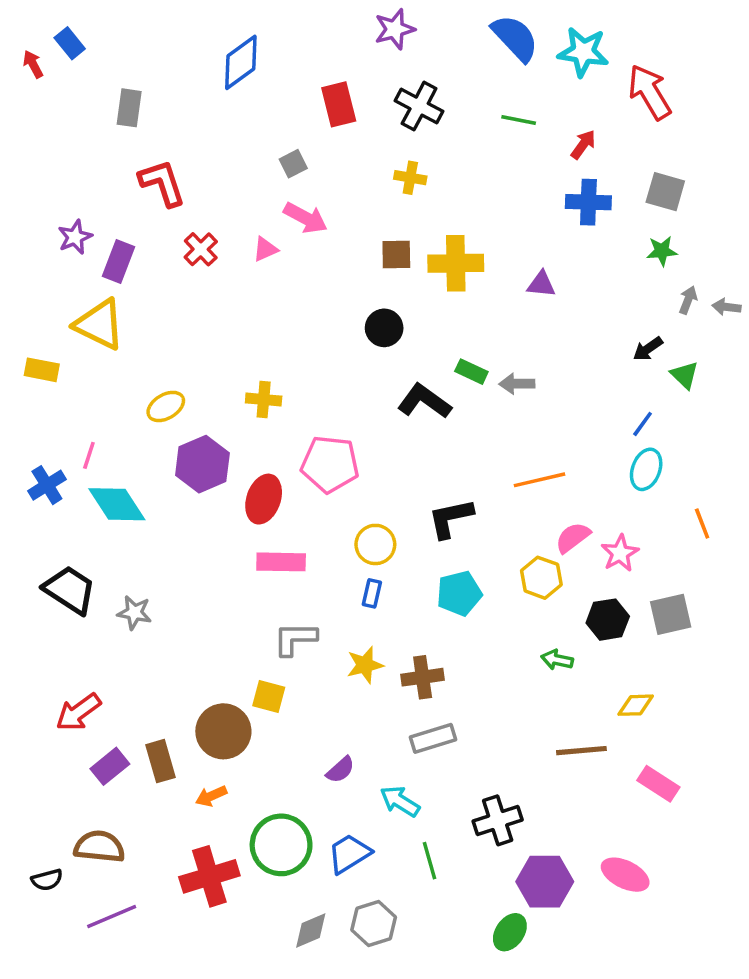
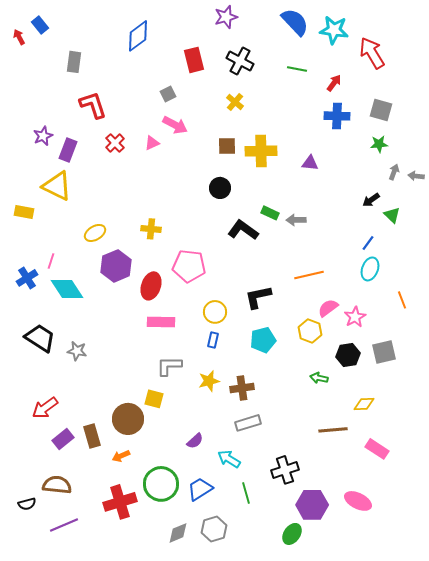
yellow cross: (410, 178) -> (235, 102), turned 30

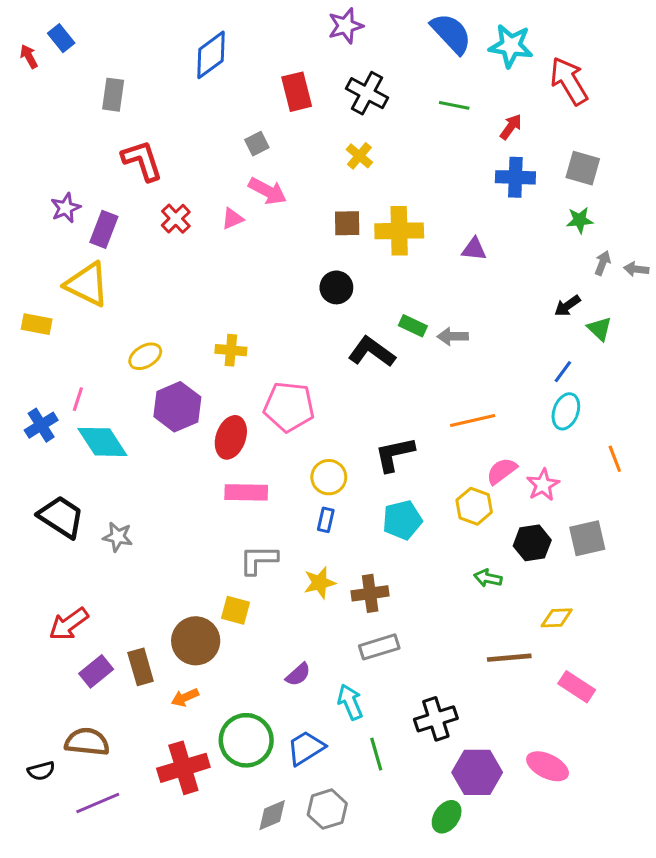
cyan arrow: (229, 459) -> (350, 702), turned 35

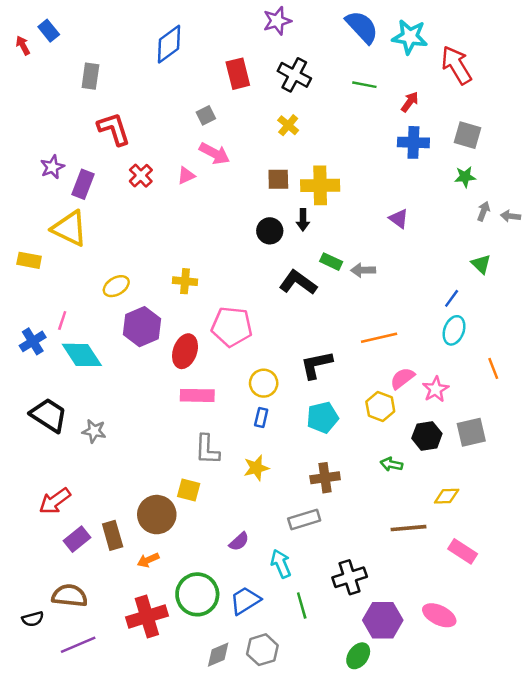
purple triangle: (474, 249) -> (399, 219), moved, turned 30
black arrow: (567, 306) -> (303, 220), moved, turned -55
gray L-shape: (258, 560) -> (207, 449), turned -88
brown cross: (370, 593) -> (325, 478), moved

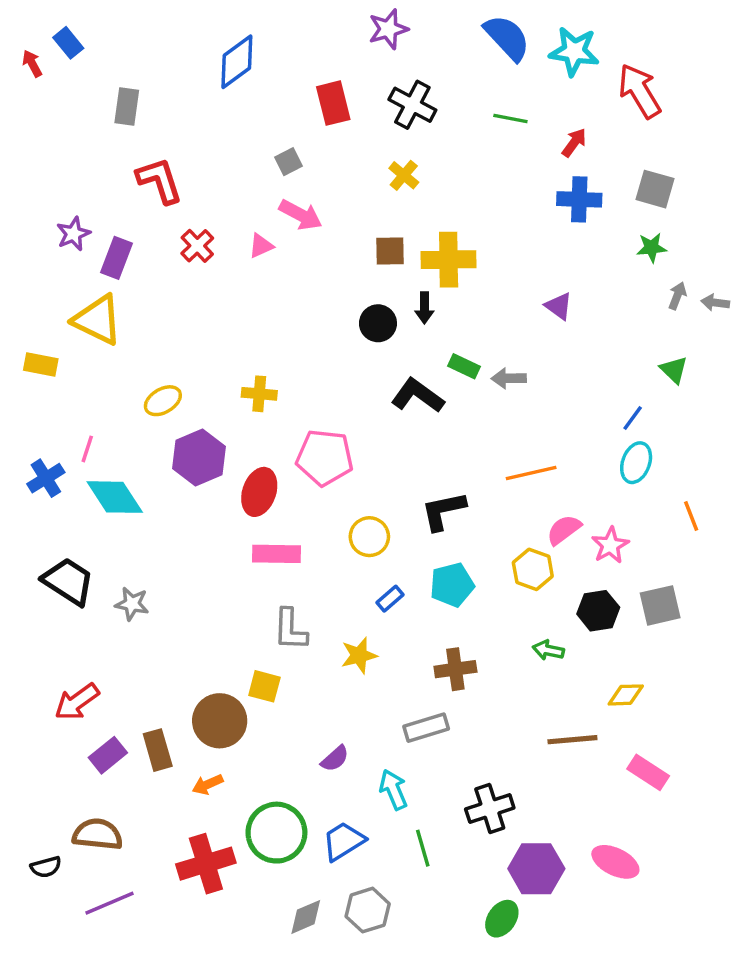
blue rectangle: (261, 418) -> (390, 599), moved, turned 36

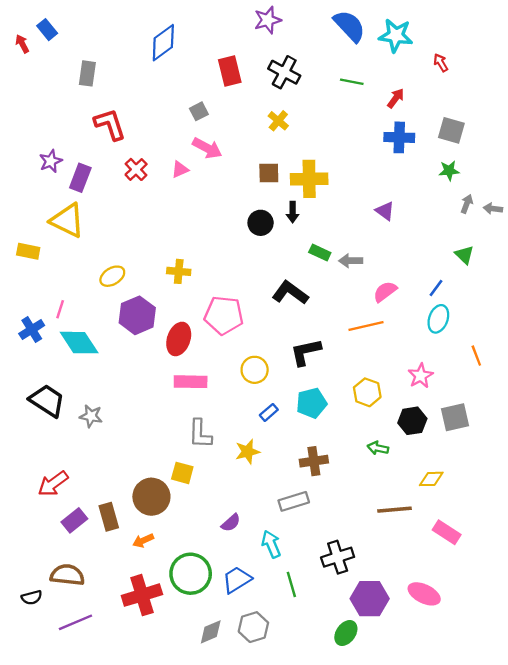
red arrow: (640, 91) -> (441, 63), size x0.5
black L-shape: (418, 396) -> (290, 293), moved
pink semicircle: (564, 530) -> (385, 292), moved

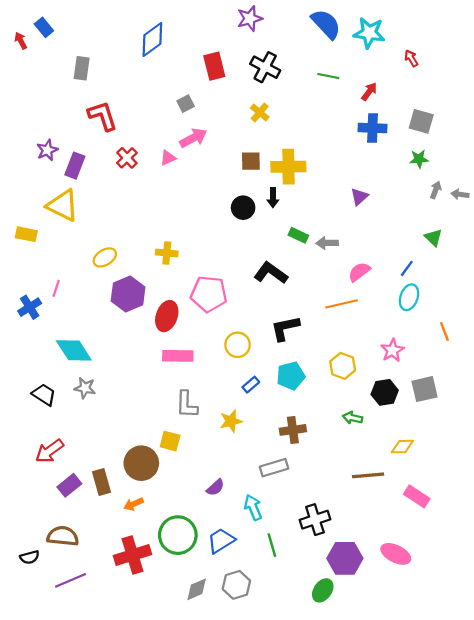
pink arrow: (207, 148) -> (193, 138), turned -56
purple triangle: (385, 211) -> (359, 197), turned 42
cyan diamond: (79, 343) -> (74, 350), moved
black trapezoid: (47, 401) -> (44, 395), moved, size x0.7

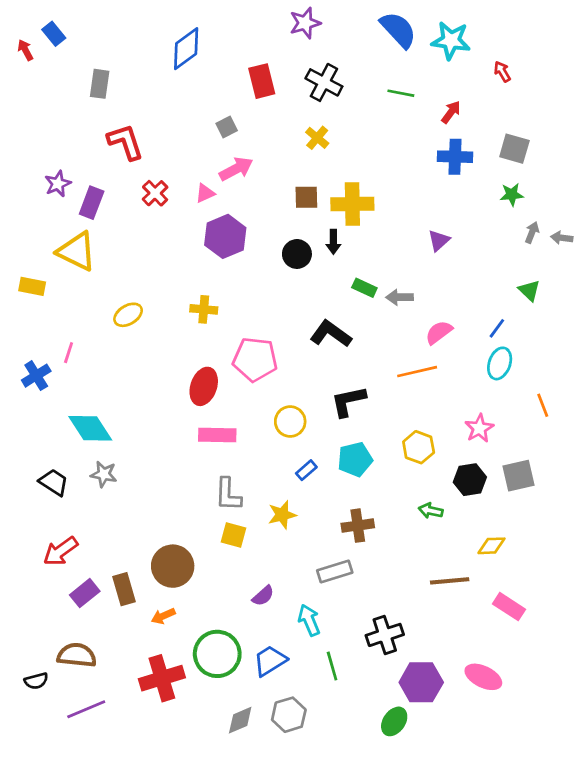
purple hexagon: (128, 294) -> (225, 236), moved
yellow square: (170, 441) -> (233, 535), moved

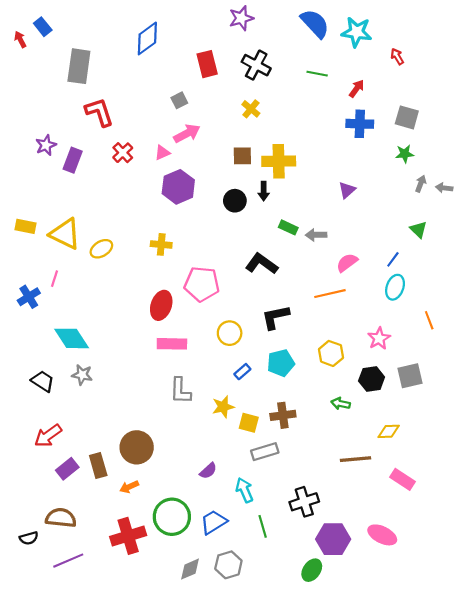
gray rectangle: (100, 84) -> (79, 66), size x1.5
yellow triangle: (77, 251) -> (65, 234), moved
yellow square: (233, 535) -> (249, 423), moved

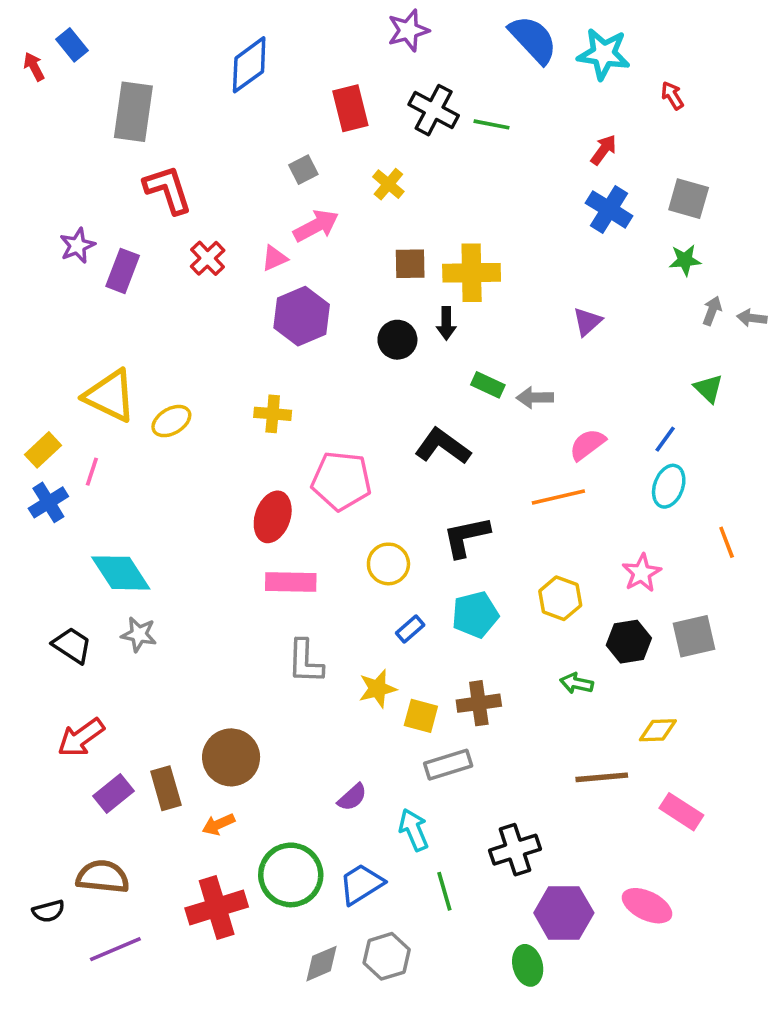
green line: (317, 74) -> (491, 124), moved
yellow cross: (251, 109) -> (388, 184), moved
blue cross: (360, 124) -> (609, 209), turned 30
yellow rectangle: (26, 226) -> (43, 450), moved, turned -54
green ellipse: (312, 570) -> (528, 965), turned -50

